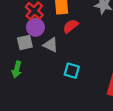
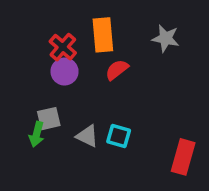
gray square: (25, 43) -> (49, 119), moved
gray triangle: (51, 45) -> (87, 136), moved

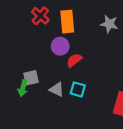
red cross: (63, 47) -> (40, 16), moved
red semicircle: (117, 70) -> (74, 60), moved
purple circle: (65, 72) -> (60, 46), moved

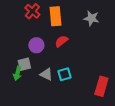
purple circle: (60, 46) -> (36, 45), moved
red semicircle: (74, 60) -> (61, 41), moved
cyan square: (78, 89) -> (64, 74), turned -32

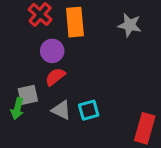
red semicircle: (61, 41) -> (55, 77), moved
purple circle: (36, 45) -> (52, 51), moved

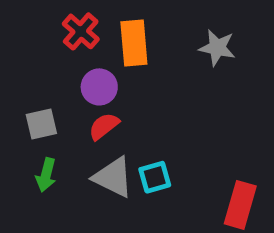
gray square: (28, 95) -> (41, 124), moved
gray triangle: (61, 110) -> (113, 177), size x1.4

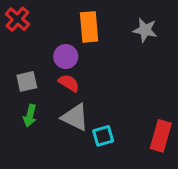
red cross: (81, 31) -> (17, 19), moved
red semicircle: (104, 126) -> (69, 83), turned 70
cyan square: (155, 177) -> (103, 136), moved

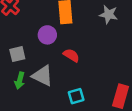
red semicircle: (69, 83) -> (71, 55), moved
gray triangle: (75, 117) -> (43, 76), moved

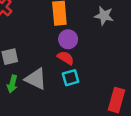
purple circle: (47, 35) -> (68, 39), moved
cyan square: (76, 96) -> (71, 78), moved

